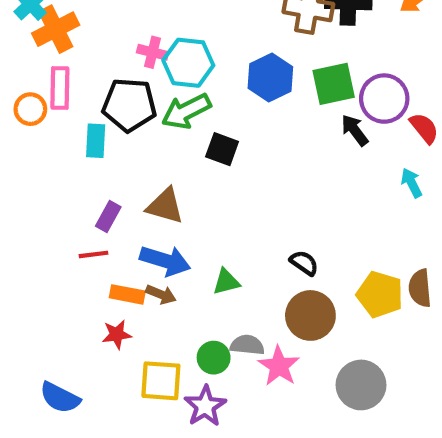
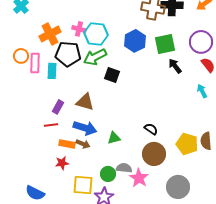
orange cross: (56, 29) -> (50, 34), moved
pink rectangle: (60, 88) -> (35, 63), moved
purple circle: (384, 99) -> (201, 42), moved

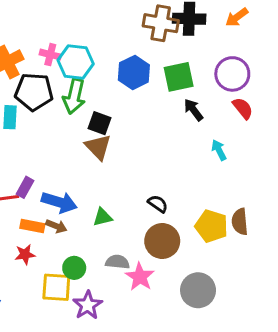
green arrow: (95, 57) -> (74, 96), turned -50
cyan arrow: (202, 91) -> (219, 150), moved
brown triangle: (85, 102) -> (98, 147), moved, turned 30
purple rectangle: (58, 107) -> (25, 187), moved
green circle: (108, 174) -> (74, 268), moved

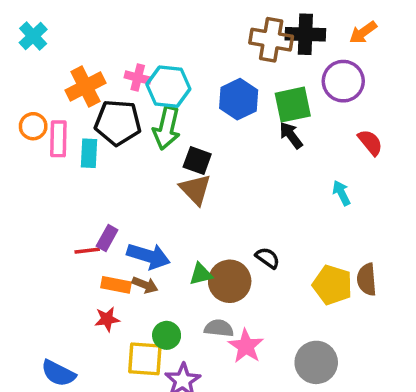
purple circle: (232, 74) -> (343, 81), moved
black arrow: (194, 110) -> (291, 135), moved
brown circle: (162, 241) -> (230, 281), moved

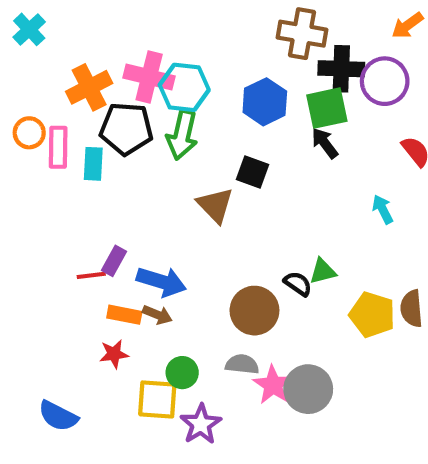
black cross: (305, 34) -> (341, 69), moved
pink cross: (138, 78) -> (149, 77), size x1.6
black square: (197, 160) -> (252, 172), moved
green triangle: (201, 274) -> (323, 271), moved
gray circle: (316, 362) -> (308, 389), moved

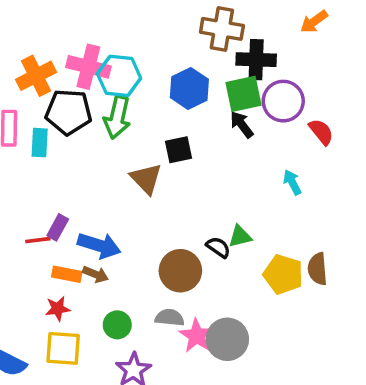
purple circle: (385, 81) -> (283, 101), moved
black square: (252, 172) -> (179, 150), turned -32
yellow square: (157, 399) -> (63, 348), moved

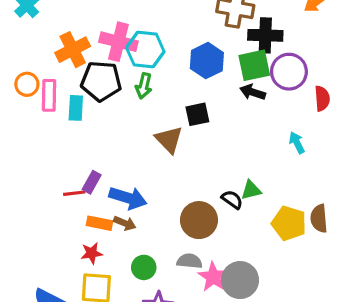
green arrow: (117, 117) -> (144, 86), size x0.7
black arrow: (242, 125) -> (253, 92), turned -35
red semicircle: (321, 132) -> (322, 98), turned 35

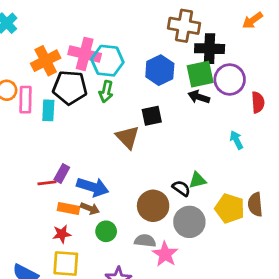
green circle: (144, 267) -> (106, 231), moved
gray circle: (240, 280) -> (189, 222), moved

